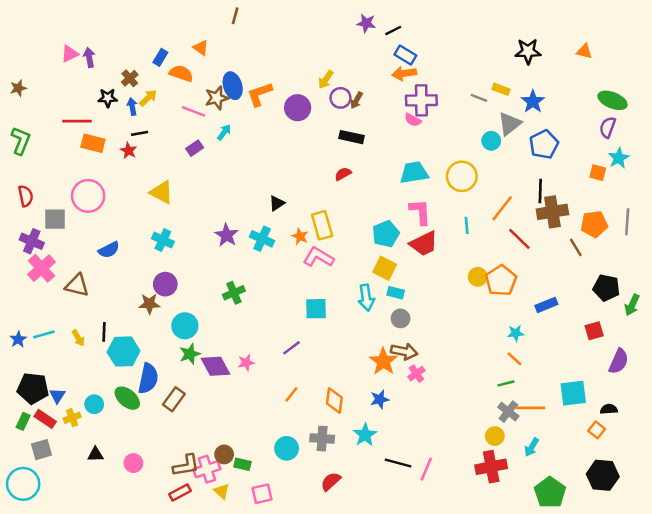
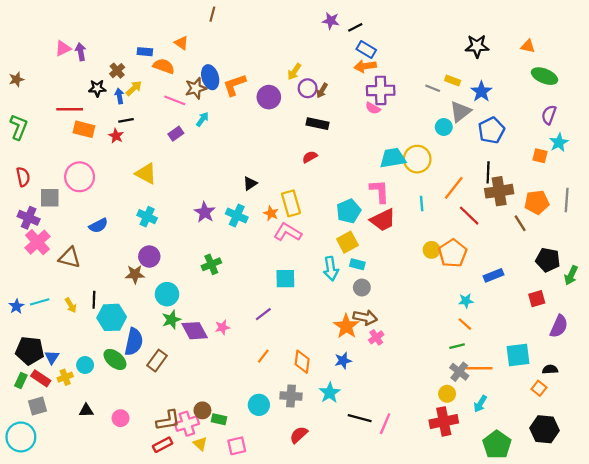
blue rectangle: (160, 57) -> (145, 52), turned 64
green ellipse: (612, 100) -> (544, 76), moved
cyan trapezoid: (414, 173) -> (393, 158), moved
yellow square: (385, 268) -> (347, 242), turned 35

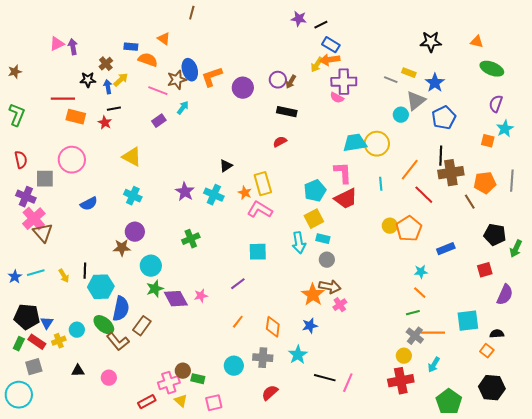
yellow arrow: (294, 72) -> (317, 65), moved
brown triangle: (70, 258) -> (43, 233), moved, turned 35
brown L-shape: (168, 420) -> (118, 342), moved, turned 60

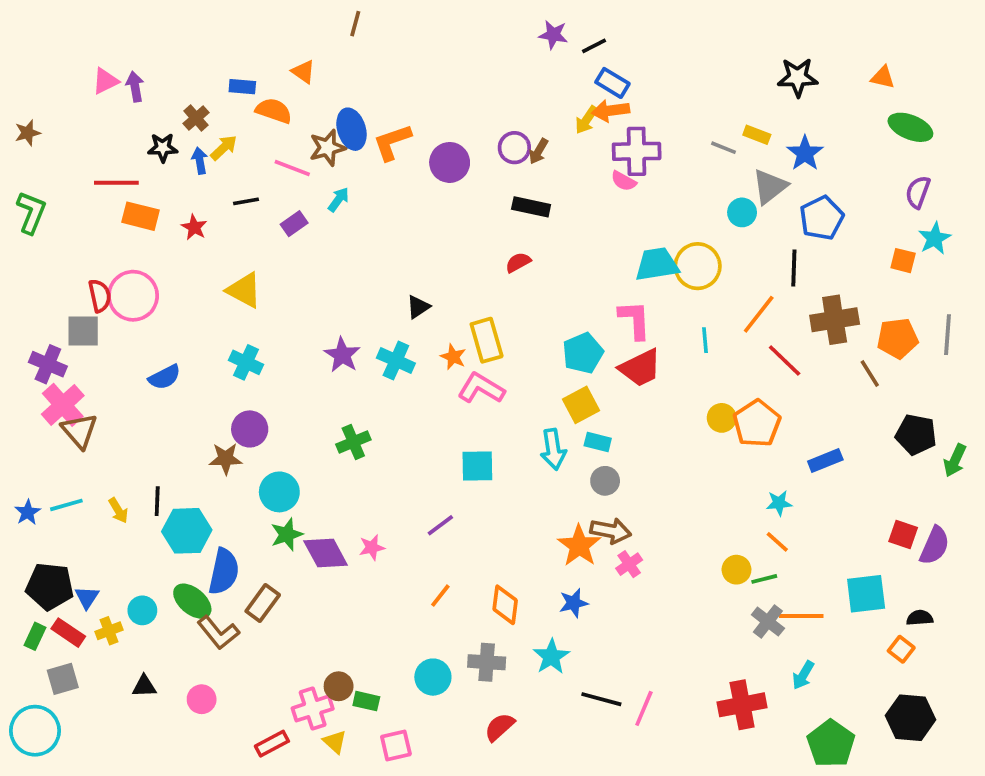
black line: (114, 109) -> (246, 201), moved
black line: (441, 156) -> (794, 268), moved
red semicircle: (21, 160) -> (100, 296), moved
red square: (485, 270) -> (903, 534), moved, turned 35
yellow circle: (404, 356) -> (736, 570), moved

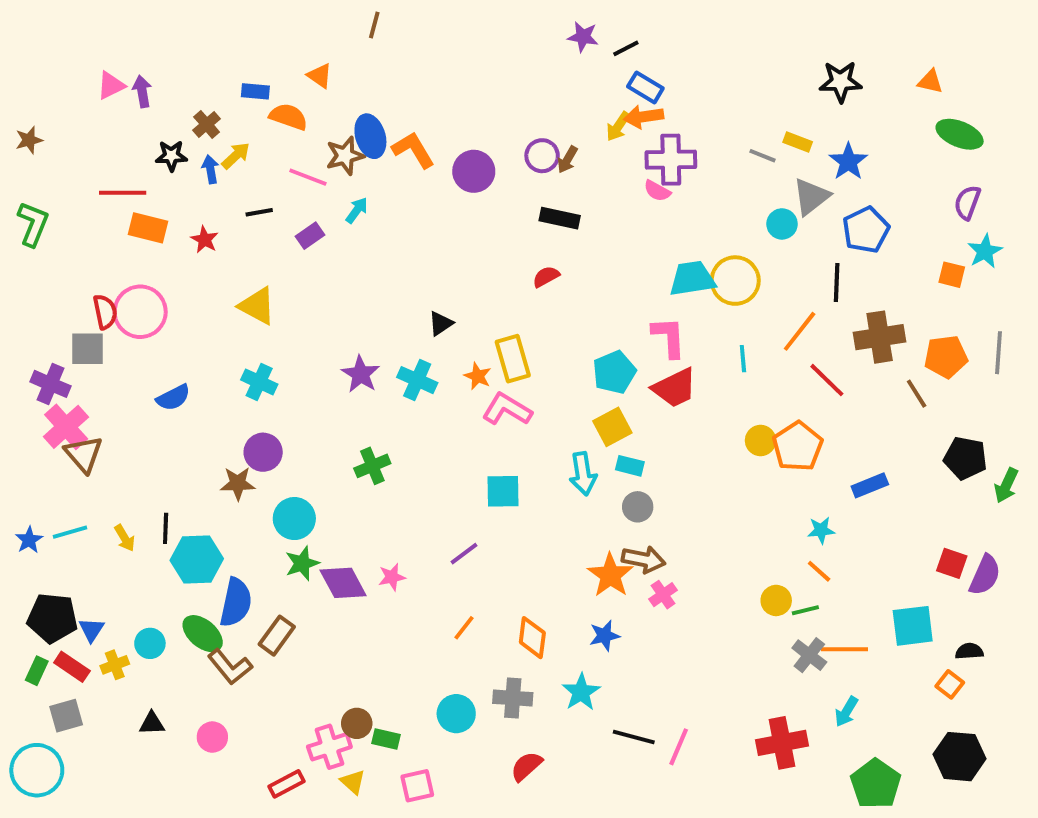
orange L-shape: (392, 142) -> (413, 150), turned 78

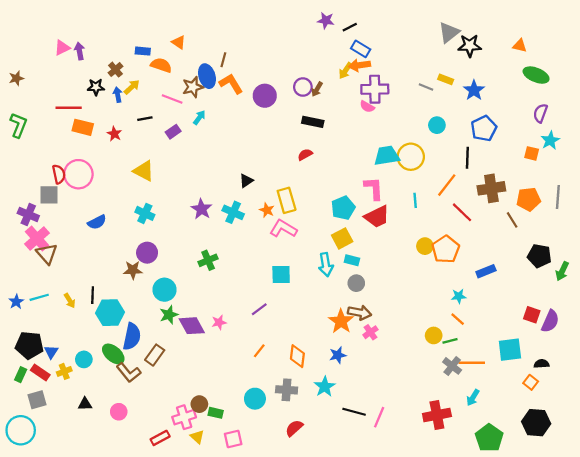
brown line: (374, 25) -> (223, 60), moved
gray triangle: (811, 197) -> (449, 33), moved

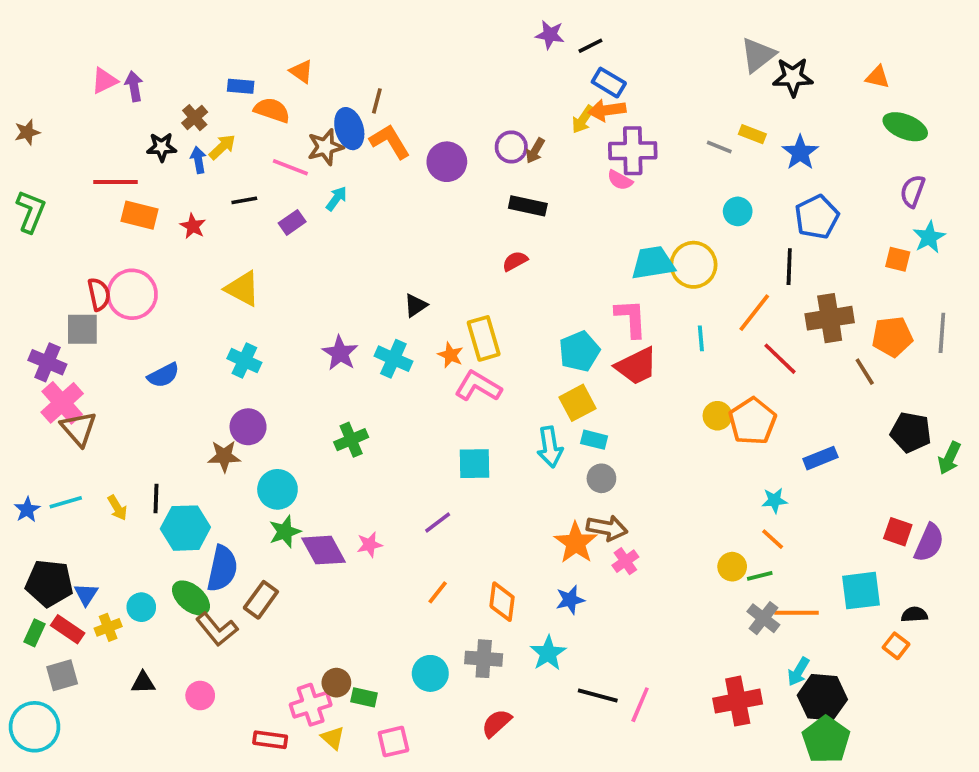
black hexagon: (536, 423) -> (822, 697), moved
red rectangle: (160, 438) -> (270, 740), turned 36

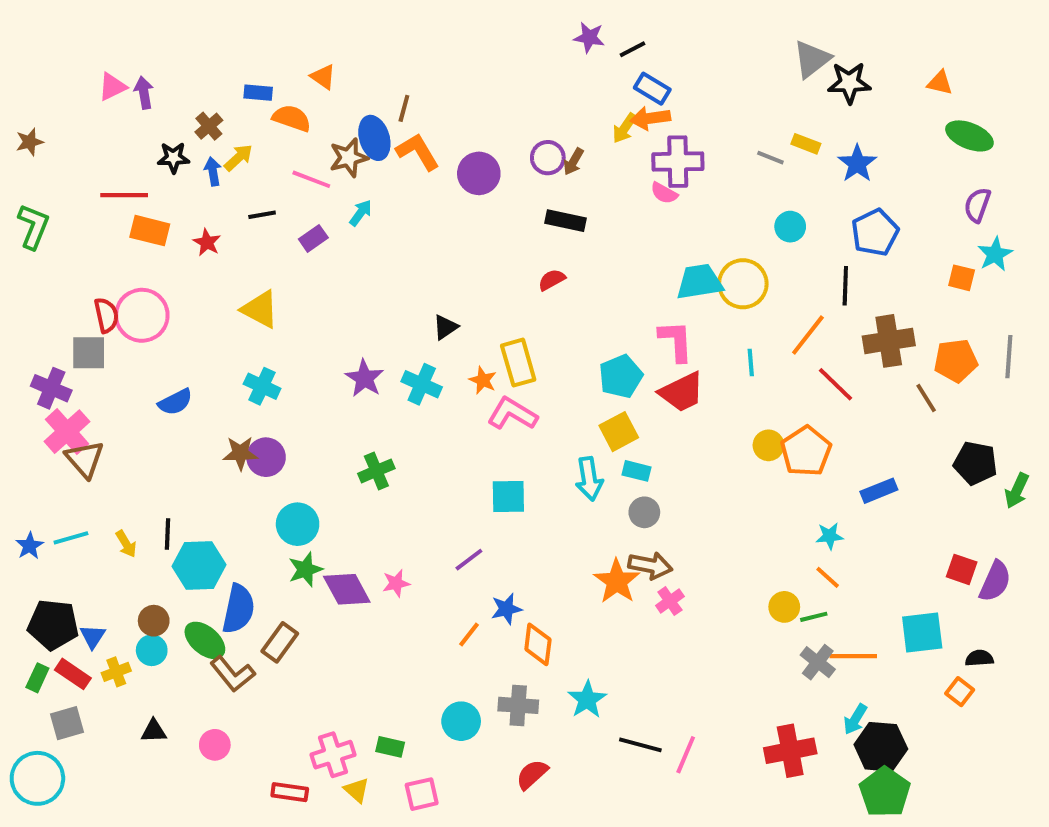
brown star: (224, 456) -> (240, 453), moved
blue star: (570, 600) -> (506, 609), moved
brown circle: (336, 683) -> (154, 621), moved

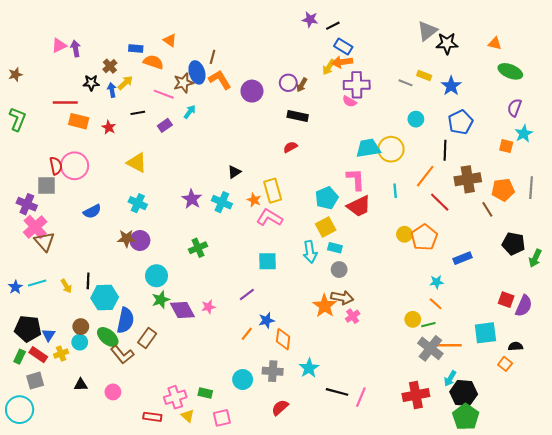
gray cross: (818, 662) -> (430, 348), size x1.4

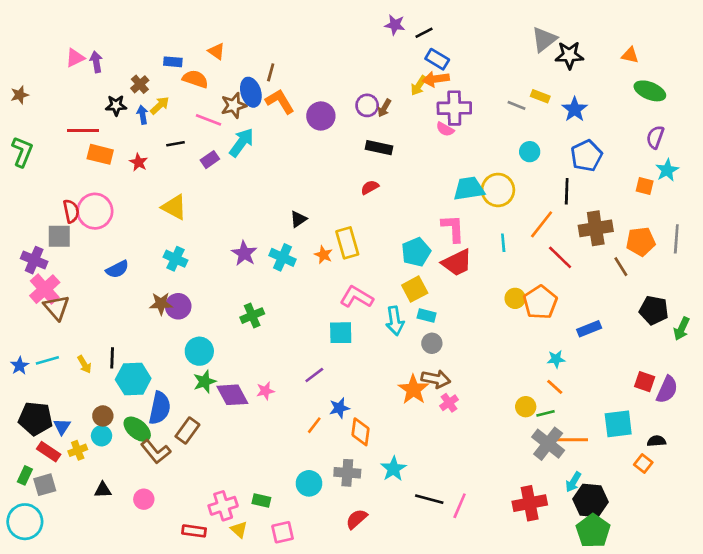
cyan arrow: (190, 112) -> (242, 142), size x1.6
pink L-shape: (270, 218) -> (357, 297), moved
green rectangle: (20, 357) -> (25, 475), moved

